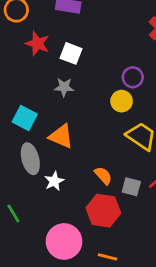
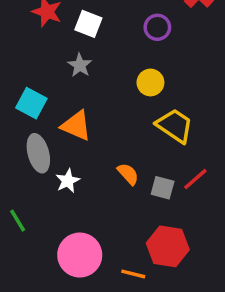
purple circle: (133, 77) -> (157, 27), moved
gray star: (64, 87) -> (80, 65), turned 30
red hexagon: (103, 211) -> (168, 246), moved

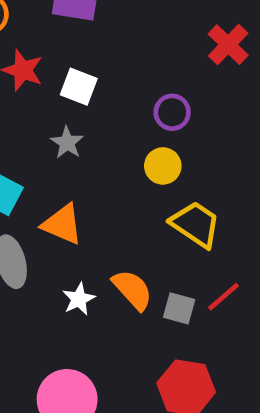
purple circle: (157, 27) -> (172, 112), moved
orange semicircle: (128, 174) -> (132, 290), size x1.4
white star: (68, 181) -> (79, 299), moved

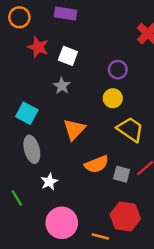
orange triangle: (62, 224) -> (74, 129), moved, turned 50
orange semicircle: (132, 290) -> (97, 164), turned 110
white star: (79, 299) -> (49, 182), moved

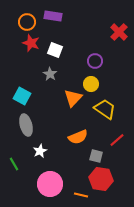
orange circle: (19, 17) -> (27, 22), moved
orange triangle: (74, 129) -> (73, 98), moved
gray square: (122, 174) -> (96, 156), moved

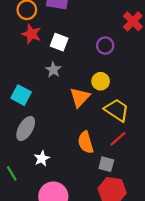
purple circle: (95, 61) -> (105, 46), moved
gray ellipse: (26, 125) -> (26, 129), turned 45
orange semicircle: (78, 137) -> (86, 142), turned 96
red line: (117, 140) -> (118, 139), moved

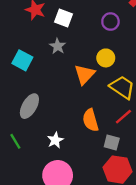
cyan square: (21, 95) -> (22, 60), moved
white star: (42, 158) -> (55, 140), moved
green line: (12, 173) -> (15, 141), moved

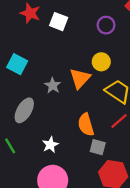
gray star: (58, 46) -> (53, 85), moved
gray square: (112, 143) -> (98, 147), moved

